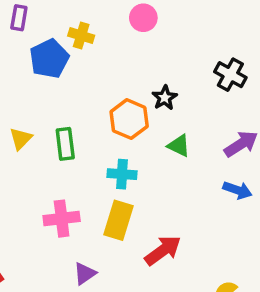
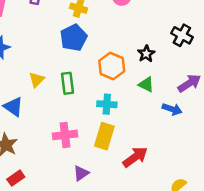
blue pentagon: (49, 59) -> (74, 38), moved
black star: (165, 98) -> (146, 54), moved
blue arrow: (237, 190) -> (172, 109), moved

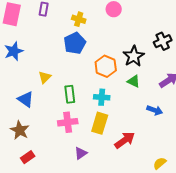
black cross: (182, 35) -> (163, 41), turned 36
black star: (146, 54) -> (134, 56), size x1.5
green rectangle: (67, 83) -> (70, 94), moved
blue arrow: (172, 109) -> (155, 110), moved

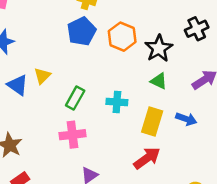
orange hexagon: (106, 66) -> (122, 37), moved
green rectangle: (70, 94) -> (75, 98), turned 36
blue triangle: (26, 99) -> (18, 85), moved
yellow rectangle: (100, 123) -> (152, 122), moved

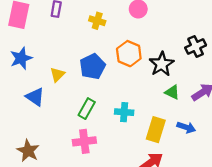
blue pentagon: (82, 31) -> (93, 66), moved
yellow triangle: (42, 76) -> (57, 75), moved
green triangle: (159, 81) -> (172, 92), moved

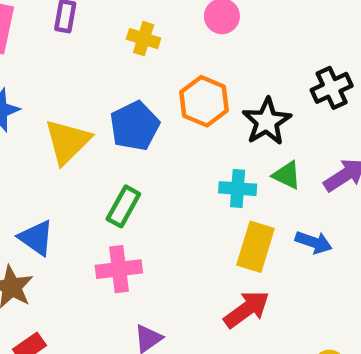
yellow triangle: (57, 75) -> (68, 142), size x1.6
blue triangle: (35, 97) -> (36, 238), moved
cyan cross: (124, 112) -> (238, 189), moved

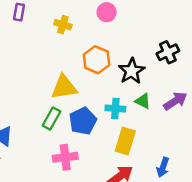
blue pentagon: (135, 126) -> (83, 121), moved
yellow triangle: (68, 142) -> (64, 87), moved, turned 36
blue arrow: (314, 242) -> (163, 167), moved, turned 90
pink cross: (119, 269) -> (65, 157), moved

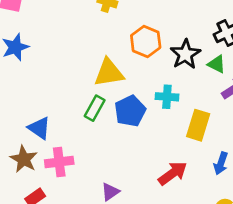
green triangle: (143, 101) -> (217, 64), moved
yellow rectangle: (125, 141) -> (198, 125), moved
pink cross: (65, 157) -> (59, 162), moved

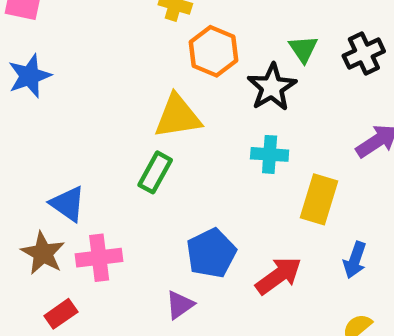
orange hexagon: (146, 42) -> (213, 51), moved
black star: (185, 54) -> (272, 87), moved
green triangle: (217, 64) -> (303, 49), moved, turned 30
blue pentagon: (130, 111) -> (211, 253), moved

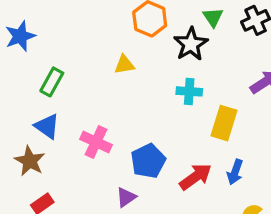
yellow triangle: (178, 116) -> (124, 65), size x0.6
green rectangle: (155, 172) -> (52, 82), moved
pink cross: (99, 258) -> (96, 142), moved, turned 32
blue arrow: (355, 260) -> (235, 172), moved

